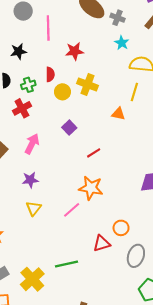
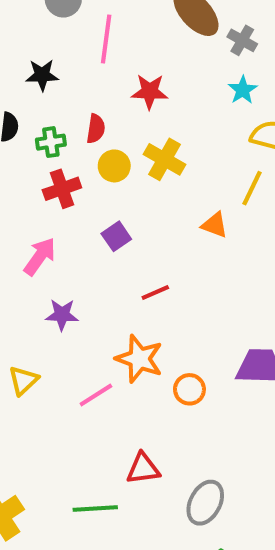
red cross: (22, 108) -> (62, 189), moved
purple star: (30, 180) -> (62, 315), moved
orange circle: (121, 228) -> (189, 389), moved
green line: (67, 264) -> (95, 508), moved

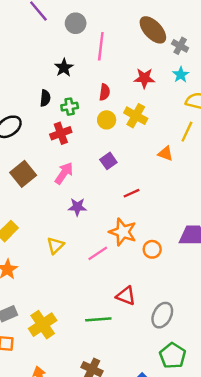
black star: (42, 75) -> (64, 68), turned -30
red star: (150, 92) -> (144, 78), moved
red semicircle: (96, 129) -> (105, 92), moved
red cross: (62, 189) -> (61, 133), moved
red triangle: (143, 469) -> (126, 296), turned 30

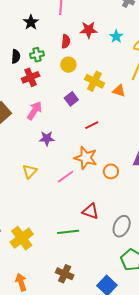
cyan star: (181, 75) -> (116, 36), moved
red star: (144, 78) -> (89, 30), moved
black semicircle: (45, 98) -> (16, 56), moved
yellow cross: (136, 116) -> (94, 81), moved

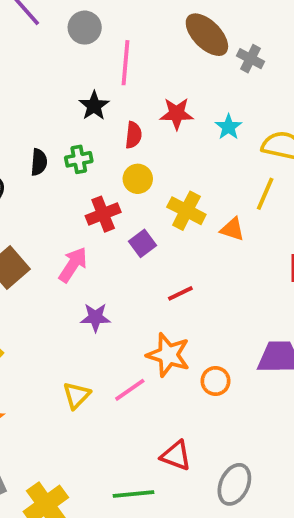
black star: (31, 22) -> (94, 106), moved
red cross: (31, 77) -> (103, 214), moved
yellow triangle: (30, 171) -> (77, 395), moved

